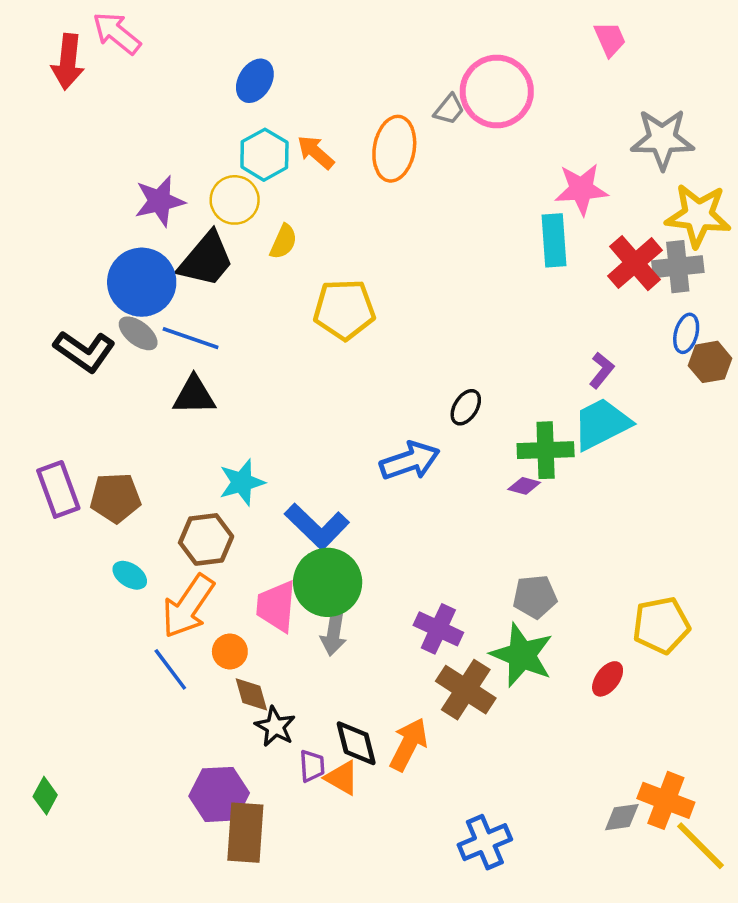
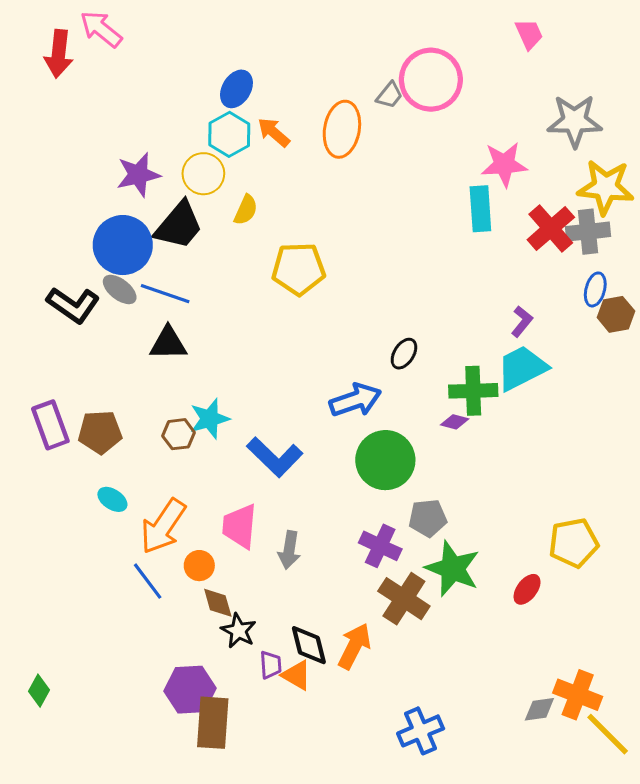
blue ellipse: (255, 81) -> (236, 89), moved
brown hexagon: (206, 539) -> (179, 434), moved, size x0.7
green circle: (328, 582) -> (385, 460), moved
gray pentagon: (535, 597) -> (428, 518), moved

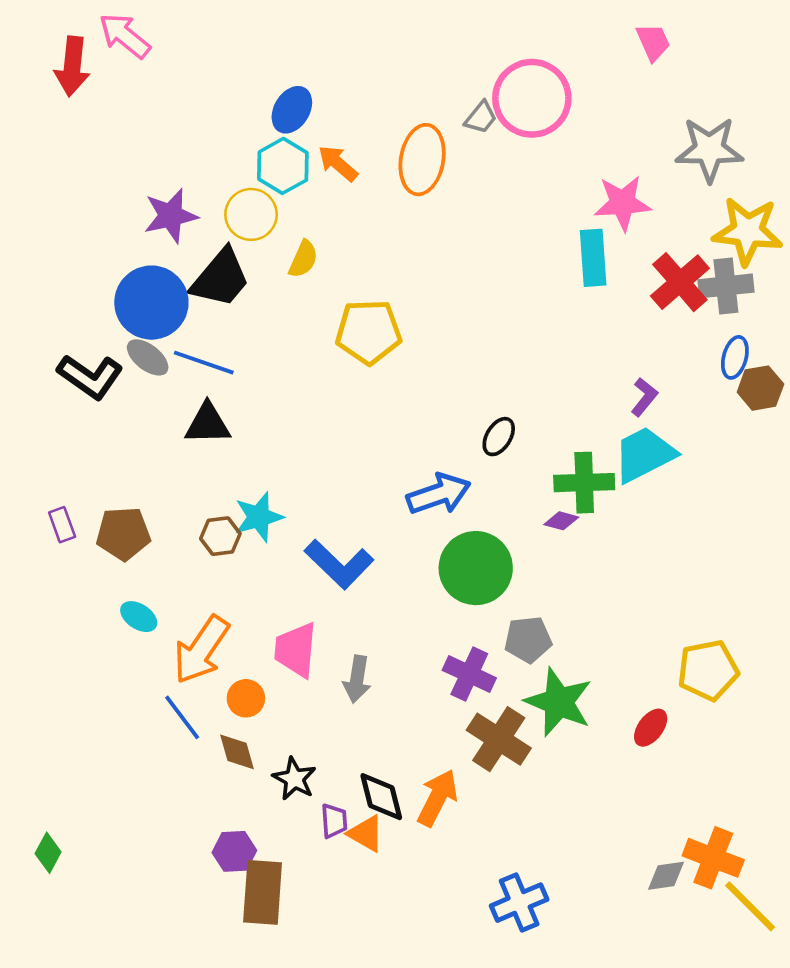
purple rectangle: (50, 425) -> (62, 525), size x0.6
brown diamond: (218, 603) -> (237, 752), moved
purple hexagon: (190, 690) -> (234, 851), size x0.7

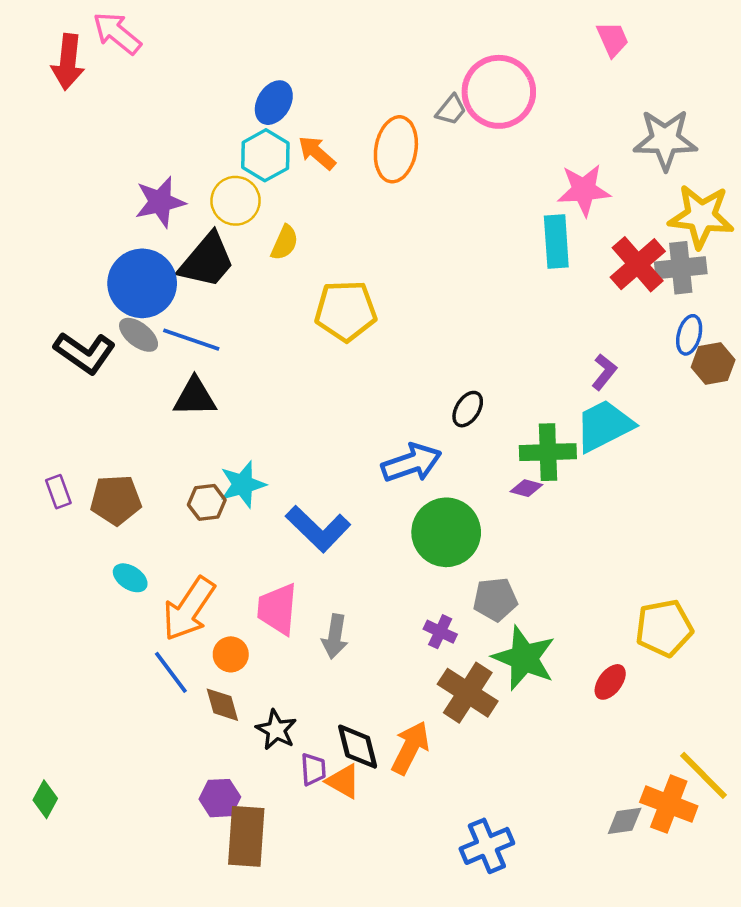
purple cross: (469, 674) -> (440, 632), size x0.7
yellow line: (750, 906) -> (704, 775), moved

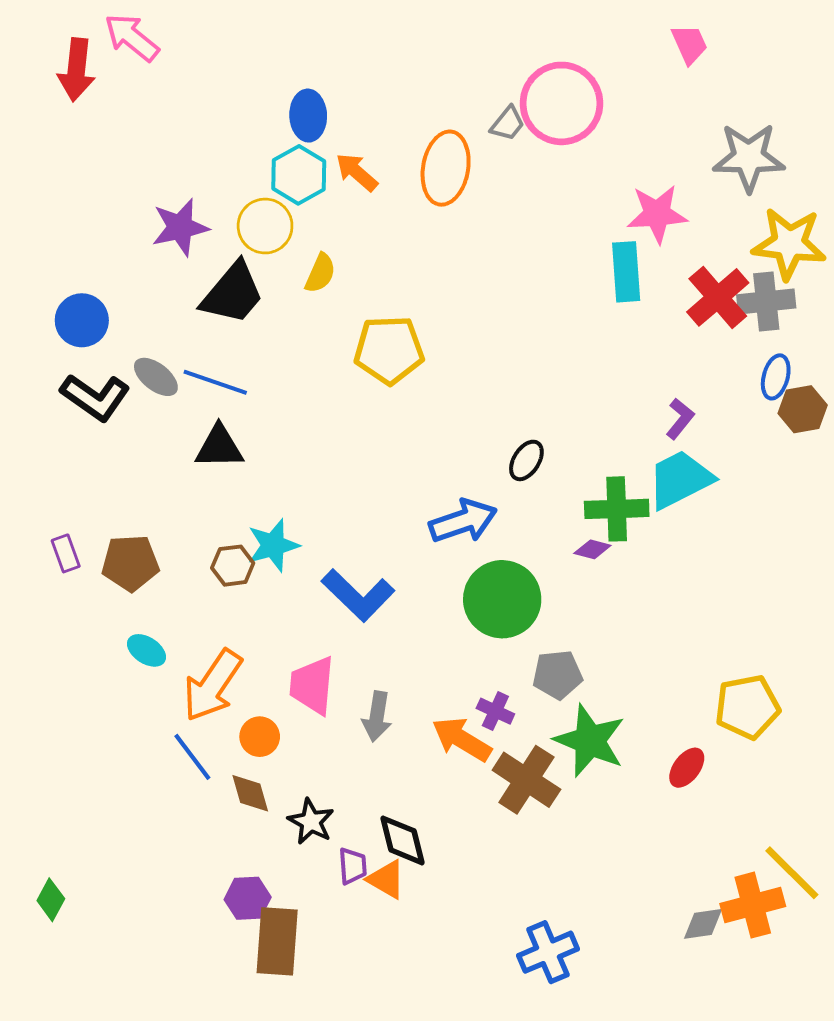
blue ellipse: (274, 103) -> (308, 116), turned -33
blue circle: (142, 283) -> (82, 320), moved, size x0.7
orange arrow: (410, 748) -> (462, 739), moved, turned -86
orange cross: (669, 804) -> (753, 905), turned -36

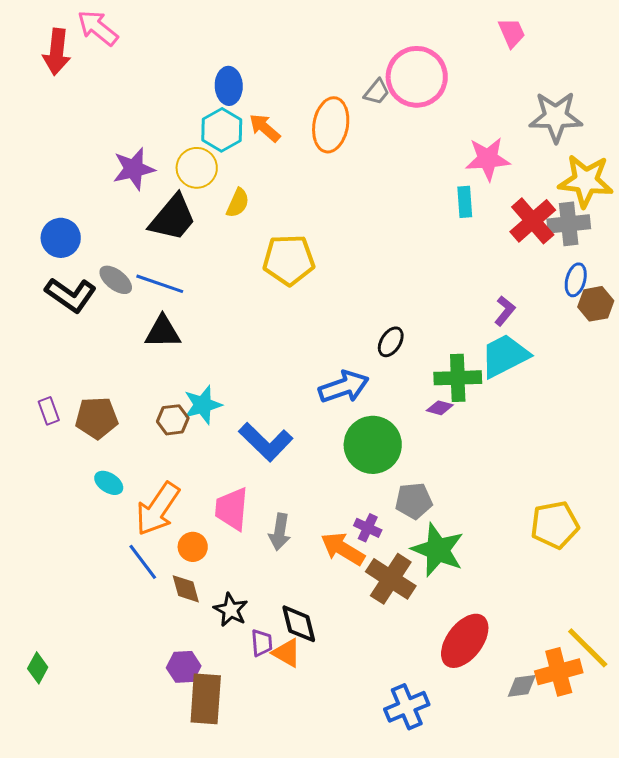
cyan rectangle: (626, 272) -> (465, 202), size x0.7
red ellipse: (687, 768) -> (465, 641), moved, size x1.8

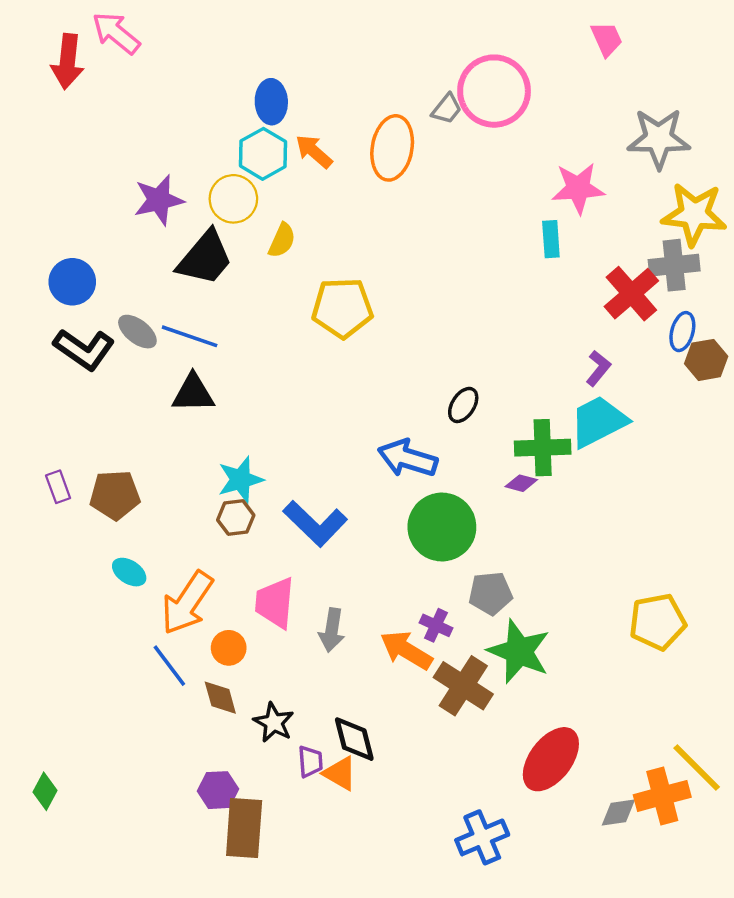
red cross: (533, 221) -> (631, 294), moved
blue arrow: (344, 387) -> (408, 458), turned -144
brown hexagon: (173, 420) -> (236, 518), moved

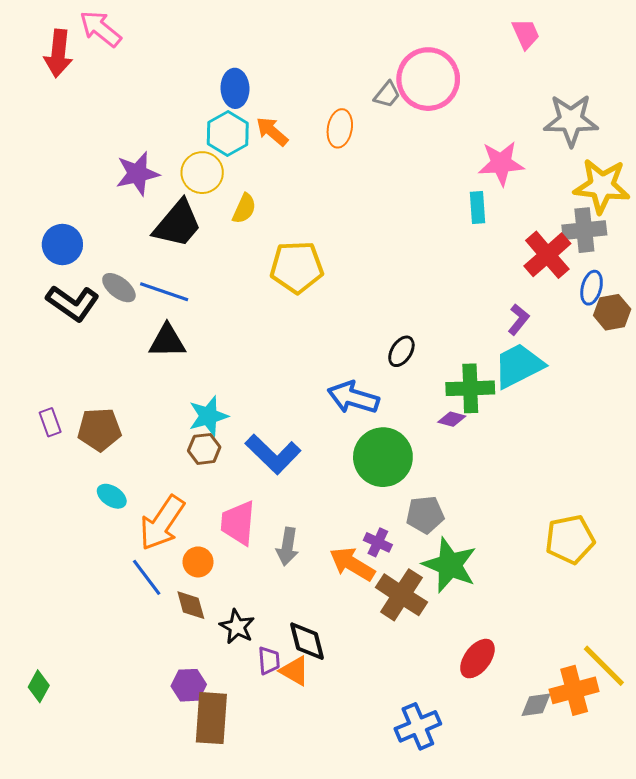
orange ellipse: (392, 148) -> (340, 128), size x0.7
red ellipse: (551, 759) -> (477, 659), size x0.7

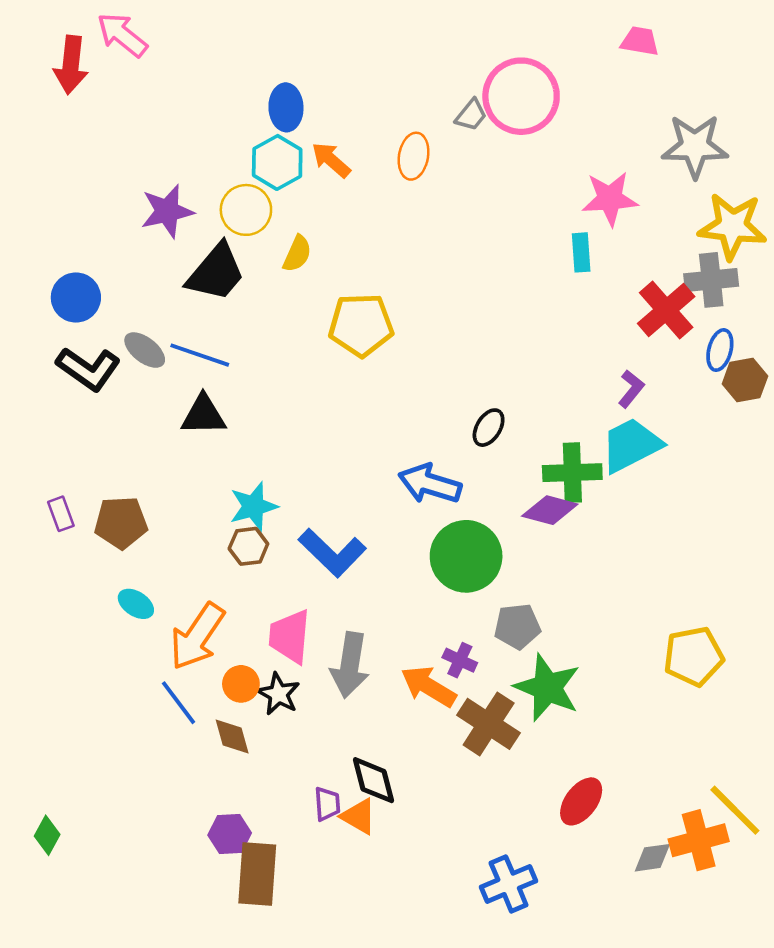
pink trapezoid: (526, 34) -> (640, 41), turned -56
purple diamond: (452, 419) -> (550, 510), size x1.6
gray arrow: (287, 547) -> (350, 665), size x1.4
black star: (237, 627) -> (278, 694), moved

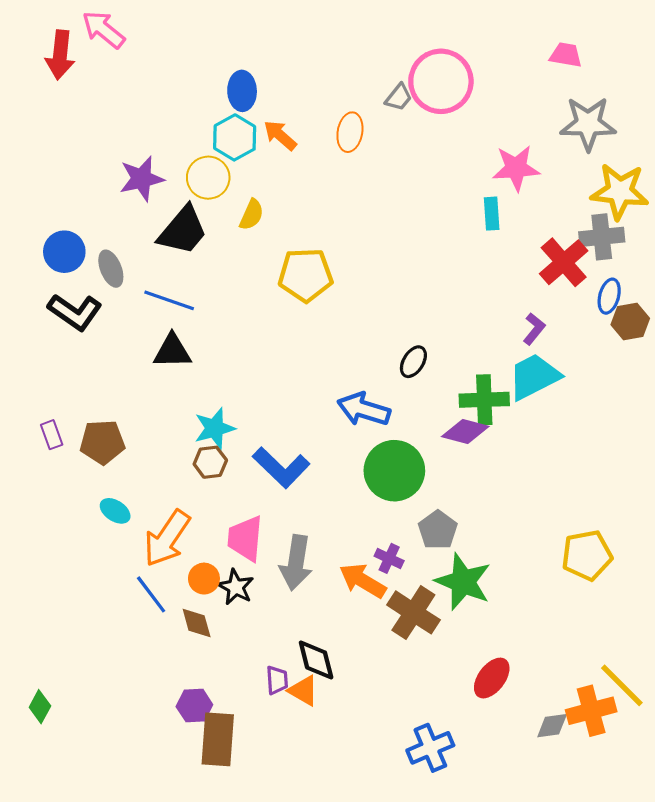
pink trapezoid: (640, 41) -> (566, 55), moved
gray ellipse: (145, 350) -> (111, 269), moved, turned 30
gray pentagon: (517, 626) -> (438, 530), turned -30

